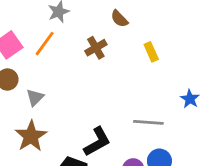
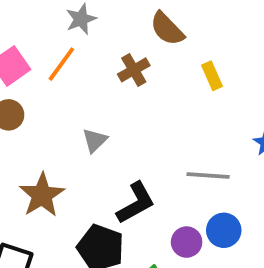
brown semicircle: (119, 19) -> (167, 29), size x1.4
gray triangle: (35, 97) -> (95, 140), moved

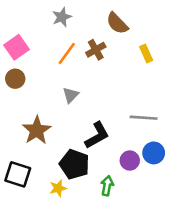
orange line: (61, 64) -> (67, 54), moved

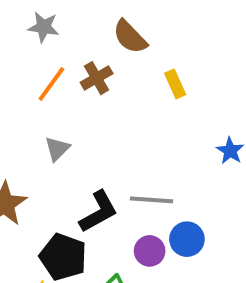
gray star: (62, 17) -> (44, 27), turned 30
gray line: (144, 118) -> (152, 200), moved

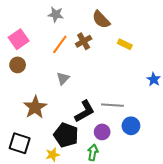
yellow rectangle: (175, 84) -> (125, 44), turned -40
purple circle: (150, 251) -> (102, 132), moved

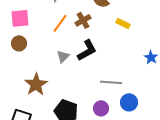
pink square: (19, 39) -> (20, 18), turned 30
black L-shape: (85, 111) -> (87, 50), moved

